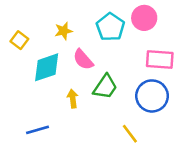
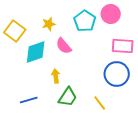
yellow square: (19, 40) -> (15, 31), size x1.5
green trapezoid: (105, 87) -> (68, 97), moved

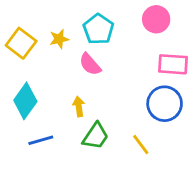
cyan pentagon: (85, 21) -> (98, 29), moved
yellow star: (49, 24) -> (59, 39), moved
cyan diamond: (36, 52) -> (25, 101), moved, turned -35

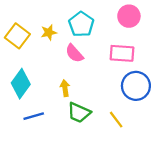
pink rectangle: (173, 64) -> (122, 53), moved
green trapezoid: (96, 136) -> (79, 113), turned 80

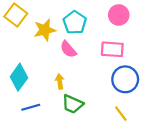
yellow star: (49, 32) -> (45, 30), size x1.5
yellow square: (17, 36) -> (16, 15), moved
yellow line: (116, 120) -> (121, 114), moved

